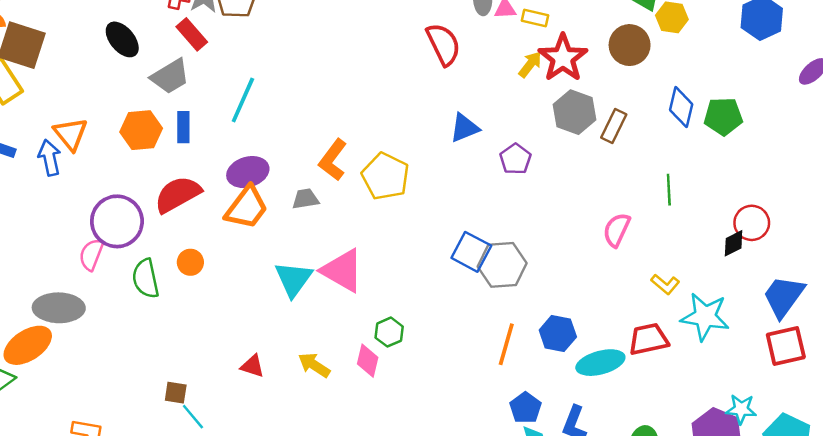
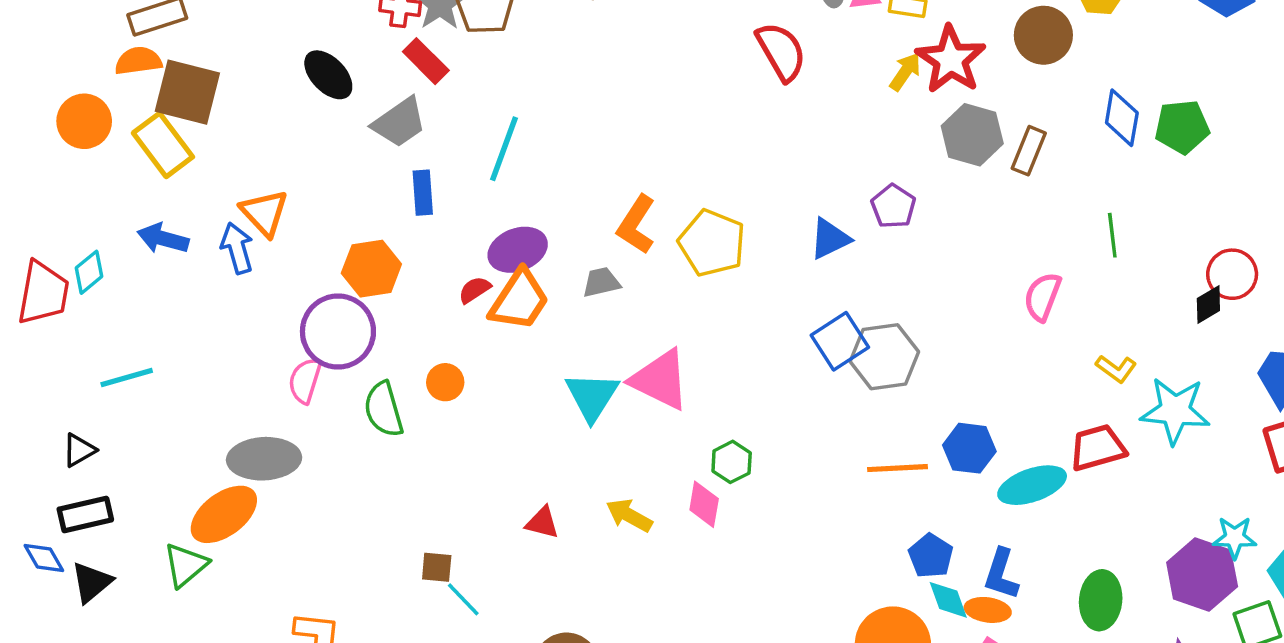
blue triangle: (464, 128) -> (830, 239), moved
orange hexagon: (141, 130) -> (371, 269), moved
red semicircle: (178, 194) -> (475, 290), moved, size x0.5
blue square: (471, 252) -> (840, 341), turned 33
orange line: (506, 344) -> (898, 468), turned 75

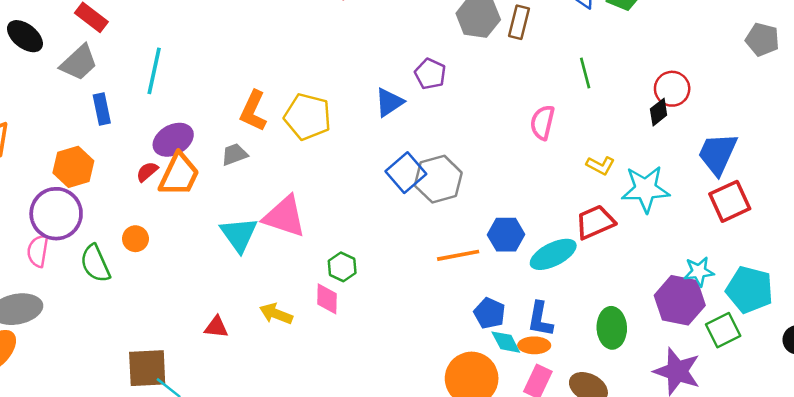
brown square: (437, 567) -> (147, 368), size x1.8

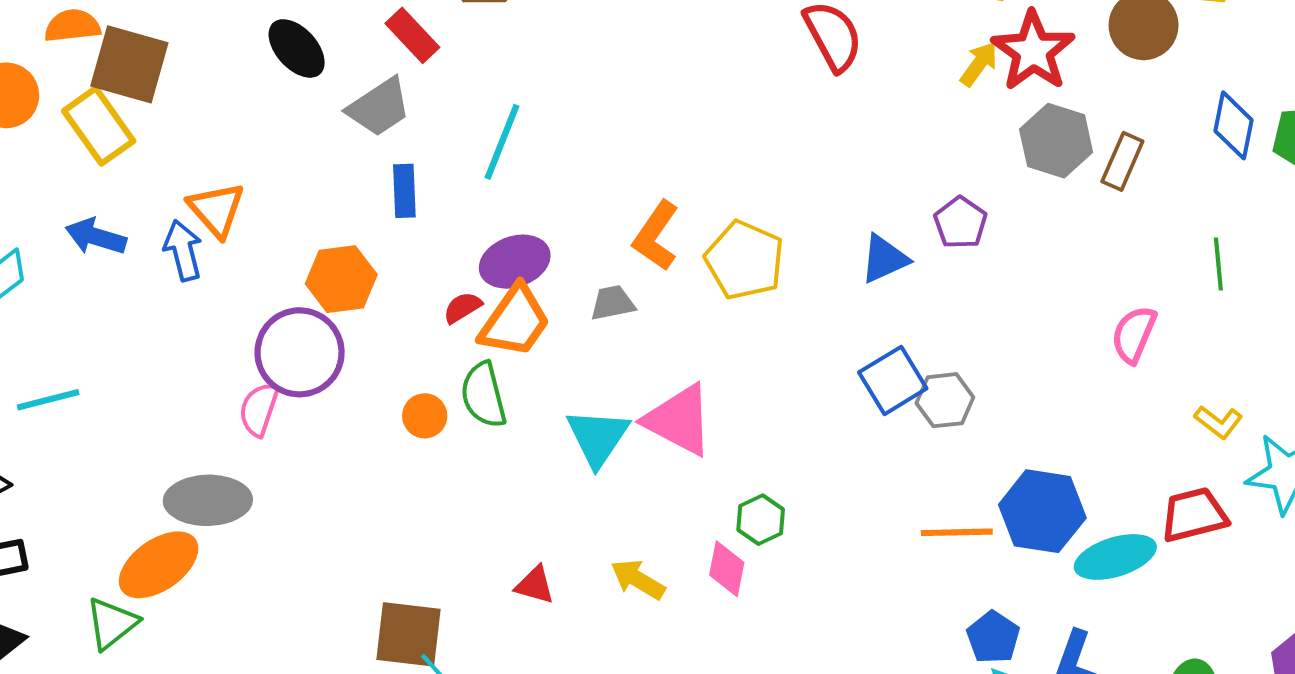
gray hexagon: (438, 179) -> (945, 400), size x0.7
blue hexagon: (506, 235) -> (1042, 511), size x1.4
green semicircle: (95, 263) -> (484, 395), moved

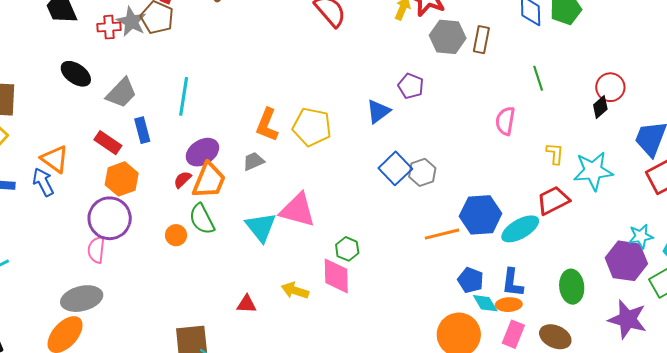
red rectangle: (412, 35) -> (108, 143), moved
yellow L-shape: (1218, 422) -> (555, 154), turned -110
pink diamond: (727, 569) -> (336, 276), size x1.4

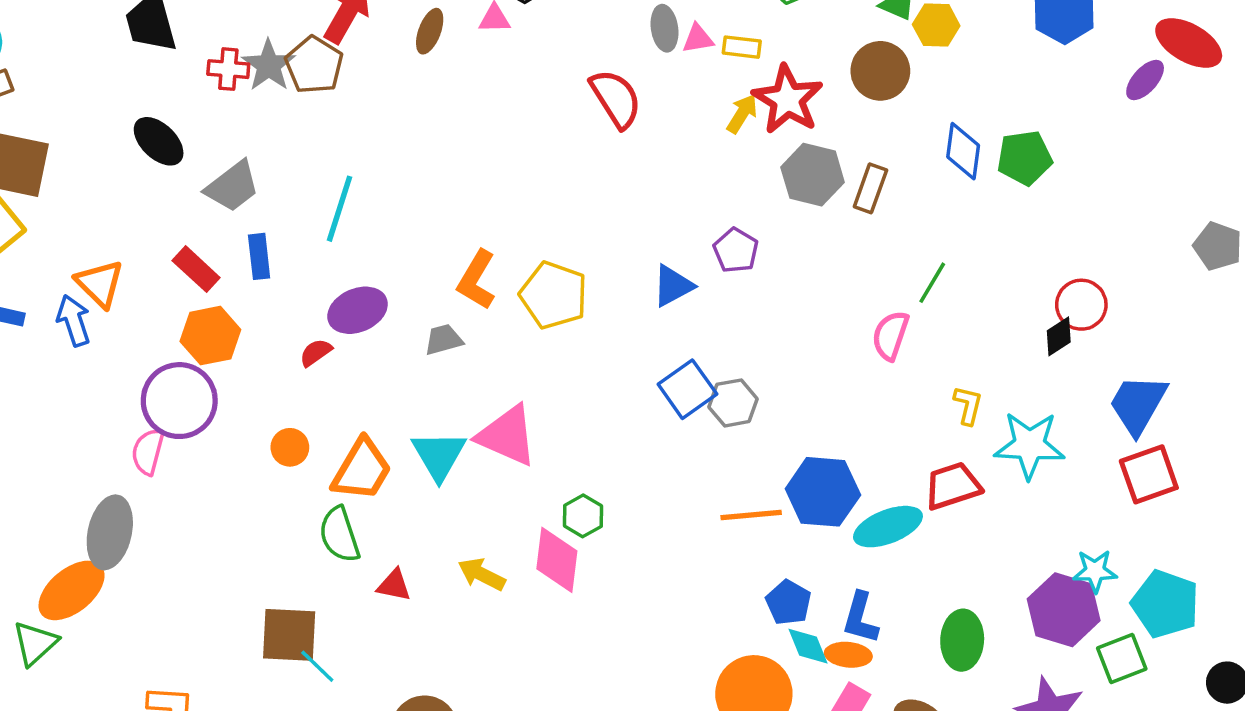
green line: (538, 78) -> (932, 283), moved, turned 40
orange trapezoid: (209, 180) -> (362, 470), moved
green semicircle: (202, 219) -> (339, 535), moved
gray ellipse: (82, 299) -> (110, 532), turned -72

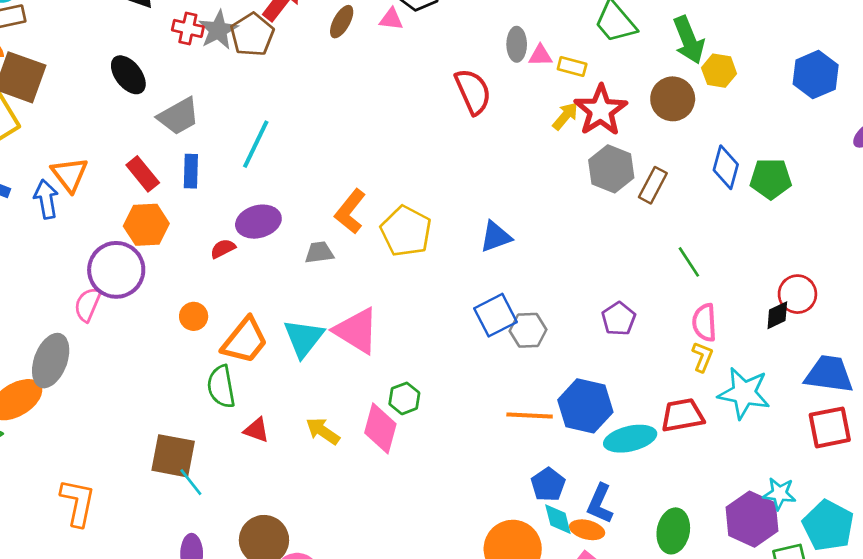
purple pentagon: (736, 250) -> (619, 319), moved
green line: (932, 283) -> (689, 262), turned -72
pink semicircle: (890, 336) -> (704, 323), moved, turned -30
blue trapezoid: (1138, 404) -> (829, 374), turned 60

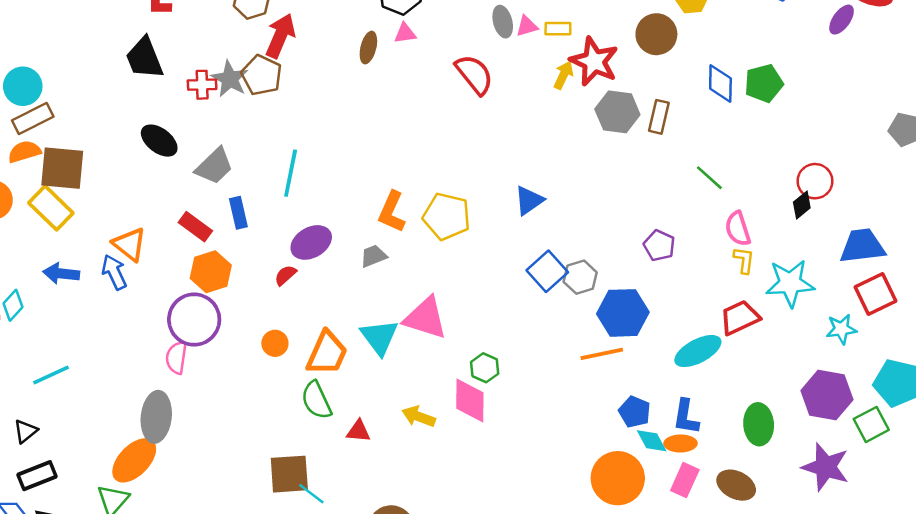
pink triangle: (391, 19) -> (405, 33), moved
brown ellipse: (342, 22) -> (368, 48), moved
blue hexagon: (585, 406) -> (623, 313), moved
cyan star: (779, 494) -> (841, 329), moved

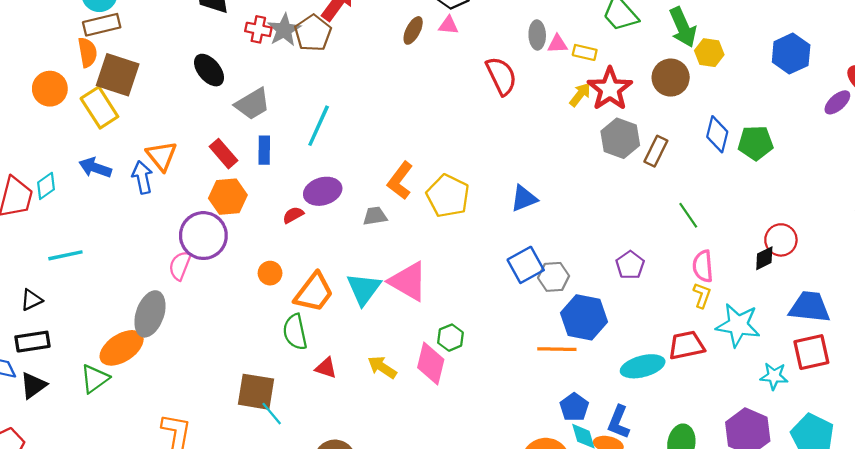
orange semicircle: (24, 152) -> (87, 52), turned 84

